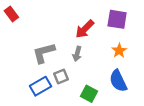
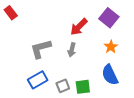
purple square: (117, 19) -> (109, 18), turned 30
gray square: (61, 76) -> (63, 86), moved
green square: (89, 94) -> (83, 87), turned -35

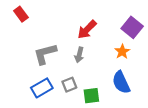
red rectangle: (11, 13) -> (21, 14), moved
purple square: (109, 18) -> (132, 27), moved
gray square: (63, 86) -> (69, 85), moved

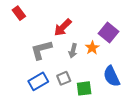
purple square: (132, 27) -> (109, 32), moved
red arrow: (87, 30) -> (63, 27), moved
orange star: (122, 52) -> (92, 48), moved

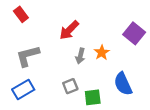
purple square: (109, 32) -> (134, 33), moved
gray L-shape: (41, 50) -> (28, 56), moved
blue rectangle: (38, 81) -> (23, 90), moved

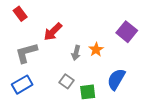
red arrow: (69, 30) -> (53, 32), moved
blue semicircle: (123, 84) -> (116, 79), turned 55
gray square: (70, 86) -> (67, 81), turned -32

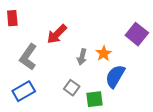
red rectangle: (20, 14) -> (12, 18), moved, turned 32
gray L-shape: (26, 53) -> (28, 57), turned -40
blue semicircle: (116, 79) -> (115, 76), moved

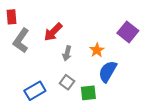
gray L-shape: (28, 57) -> (21, 41), moved
gray arrow: (82, 57) -> (67, 53), moved
blue rectangle: (24, 91) -> (35, 91), moved

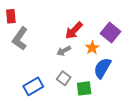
red arrow: (53, 32) -> (74, 30), moved
purple square: (128, 32) -> (110, 32), moved
gray arrow: (67, 53) -> (64, 51), turned 48

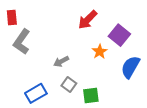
red arrow: (74, 30) -> (88, 20), moved
gray arrow: (64, 51) -> (61, 61), moved
blue semicircle: (102, 68) -> (130, 67), moved

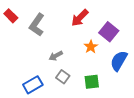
red rectangle: (12, 18) -> (11, 16), turned -40
gray L-shape: (22, 42) -> (37, 25), moved
green square: (91, 95) -> (92, 82), moved

